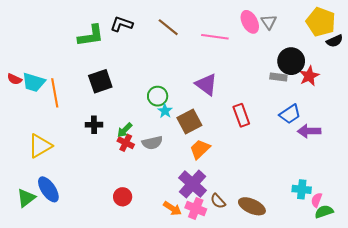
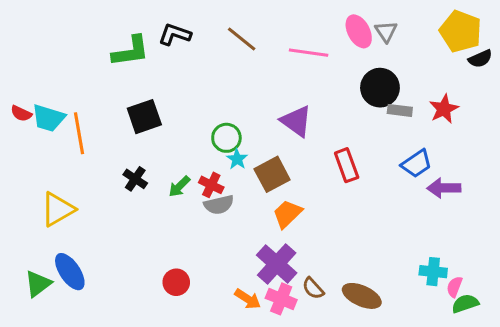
black circle: (291, 61) -> (380, 88), moved
black cross: (94, 125) -> (135, 179), turned 35
red cross: (126, 143) -> (211, 185), moved

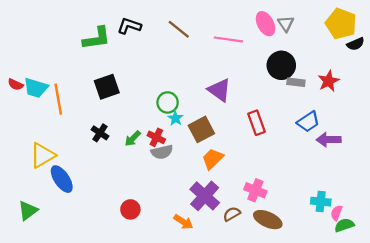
blue ellipse: (70, 272) -> (62, 179), moved
brown semicircle: (313, 288) -> (232, 214), turned 102
pink cross: (281, 299) -> (255, 190), moved

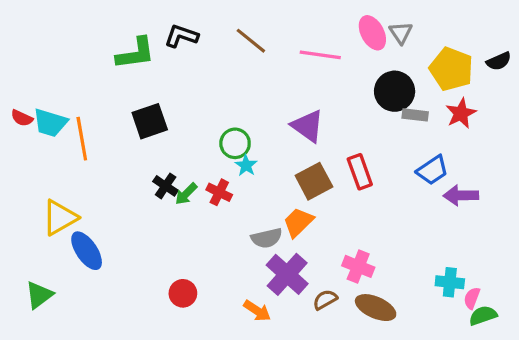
yellow pentagon: (341, 24) -> (451, 69), moved
brown square: (201, 129) -> (314, 181), moved
black cross: (100, 133) -> (166, 186), moved
gray semicircle: (162, 152) -> (267, 238), moved

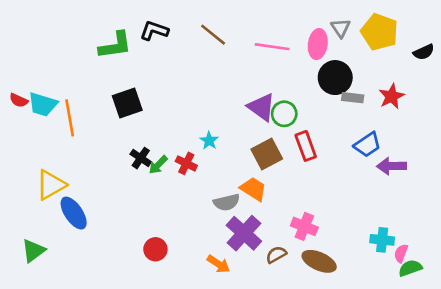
pink ellipse: (372, 33) -> (318, 44), moved, turned 36
yellow pentagon: (451, 69) -> (379, 32), moved
green circle: (235, 143) -> (284, 114), moved
orange trapezoid: (298, 222) -> (253, 189), turned 76

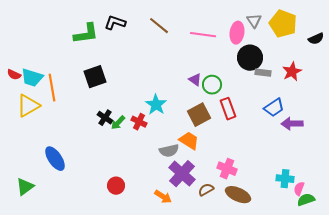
purple triangle: (261, 107) -> (195, 80), size x0.6
cyan star: (209, 141) -> (156, 105), size x1.5
yellow triangle: (51, 185) -> (28, 106), moved

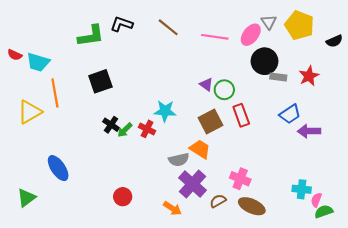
pink ellipse: (237, 33) -> (251, 35), turned 30
red semicircle: (14, 75) -> (15, 55), moved
cyan trapezoid: (32, 78) -> (38, 62), moved
cyan star: (156, 105) -> (165, 111), turned -30

